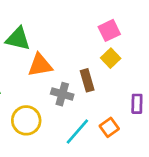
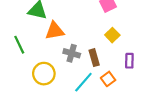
yellow square: (111, 58) -> (112, 35), moved
brown rectangle: (87, 80) -> (94, 58), moved

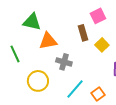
brown rectangle: (94, 58) -> (83, 33), moved
orange square: (108, 79) -> (98, 94), moved

